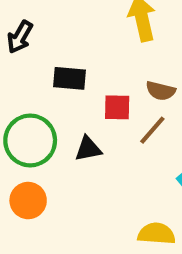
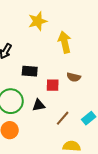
brown line: (152, 130) -> (63, 118), moved

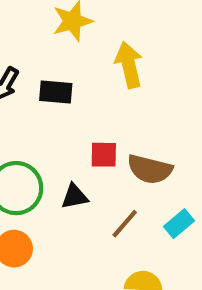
black rectangle: (30, 71) -> (56, 92), moved
brown semicircle: (74, 77) -> (150, 169), moved, size x1.5

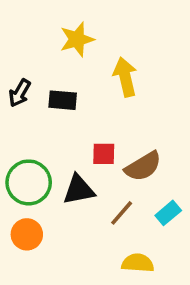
brown semicircle: (150, 169) -> (143, 166), turned -45
black triangle: (75, 196) -> (79, 190), size x1.4

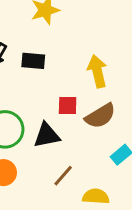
yellow arrow: (125, 77) -> (97, 71), moved
brown line: (122, 213) -> (63, 176), moved

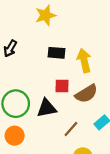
black rectangle: (33, 61) -> (57, 53), moved
brown line: (63, 176) -> (71, 129), moved

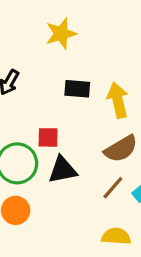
red square: (62, 86) -> (48, 137), moved
brown line: (71, 129) -> (113, 188), moved

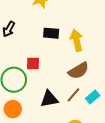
black triangle: (63, 170) -> (49, 99), moved

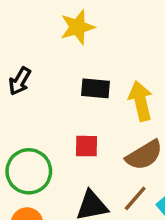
red square: (33, 64) -> (86, 146), moved

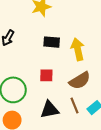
brown line: (135, 198) -> (75, 106), turned -63

